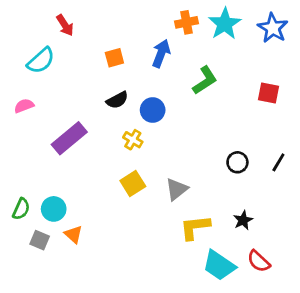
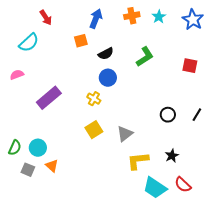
cyan star: (225, 24) -> (159, 17), size x0.6
blue arrow: (161, 53) -> (96, 19), moved
black semicircle: (117, 100) -> (106, 54), moved

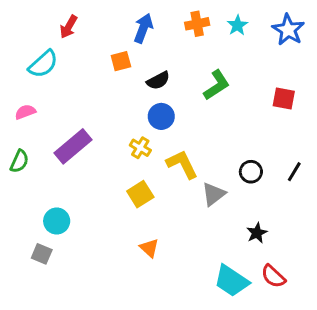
red arrow: (46, 18) -> (69, 27), turned 63
gray triangle: (125, 134) -> (214, 194), moved
green semicircle: (15, 148) -> (19, 161), moved
yellow L-shape: (138, 161) -> (182, 164), moved, turned 70
orange triangle: (52, 166) -> (149, 248), moved

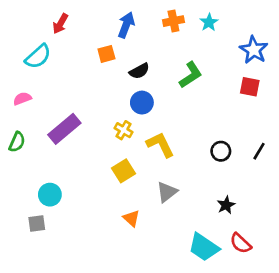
blue star: (288, 30) -> (254, 50), moved
gray triangle: (214, 194) -> (167, 192), moved
gray square: (42, 254) -> (37, 224), turned -30

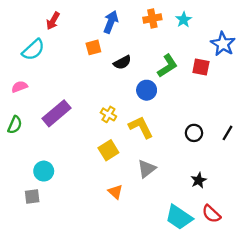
red square: (250, 87) -> (201, 67), moved
blue circle: (142, 103) -> (147, 90), moved

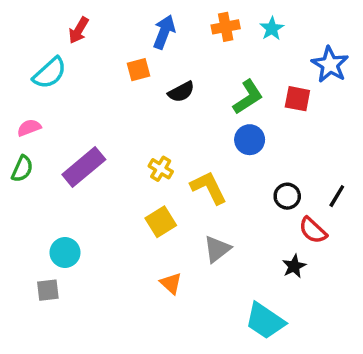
blue circle: (147, 90) -> (250, 140), moved
green semicircle: (15, 125) -> (22, 169), moved
red semicircle: (211, 214) -> (313, 230), moved

